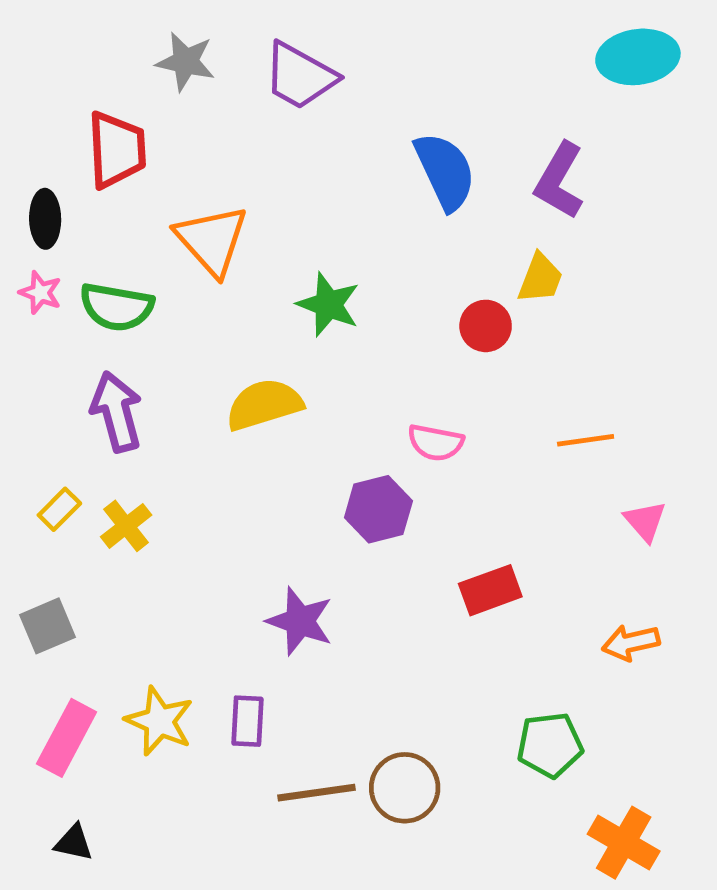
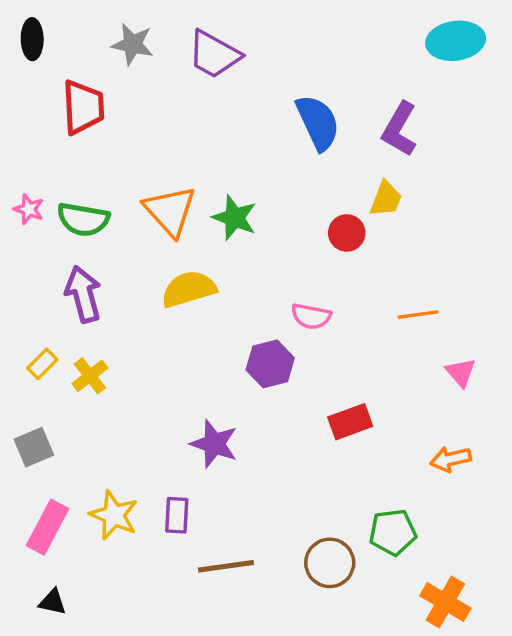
black ellipse: (45, 219) -> (32, 39), moved
orange triangle: (212, 240) -> (170, 211), moved
brown circle: (405, 788) -> (330, 563), moved

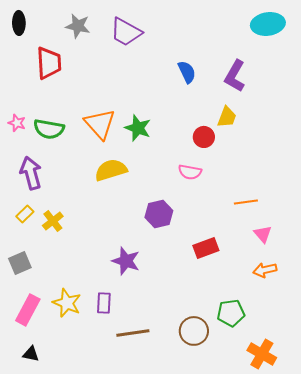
blue semicircle: (318, 122) -> (187, 72), size x0.7
purple arrow: (83, 294) -> (31, 173), moved
orange line: (418, 315) -> (246, 202), moved
pink semicircle: (311, 316) -> (190, 172), moved
pink triangle: (461, 372) -> (263, 234), moved

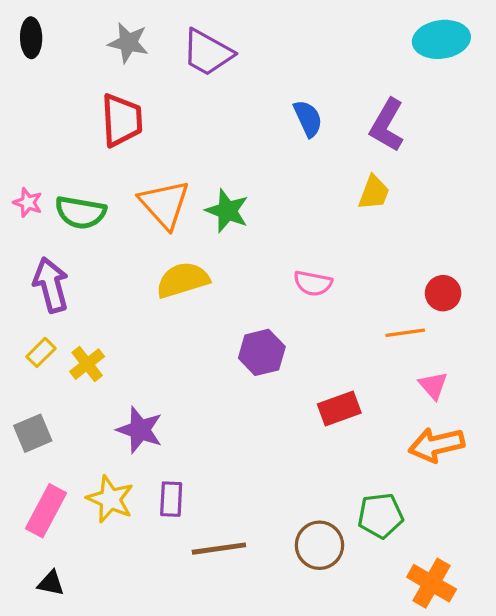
red trapezoid: (49, 63) -> (122, 120), moved
red circle: (204, 137) -> (443, 293), moved
purple star: (126, 261) -> (140, 430), moved
orange arrow: (265, 270) -> (436, 445), size x1.4

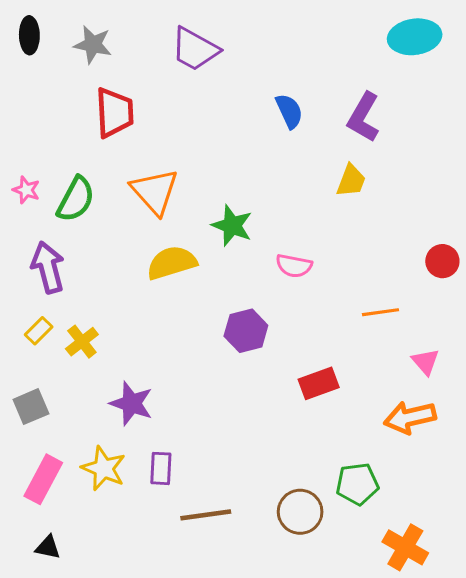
gray star: (128, 43) -> (93, 45), moved
green star: (227, 211) -> (232, 226), moved
green semicircle: (81, 212) -> (76, 199), turned -72
red circle: (443, 293) -> (442, 261), moved
pink triangle: (433, 385) -> (425, 362), moved

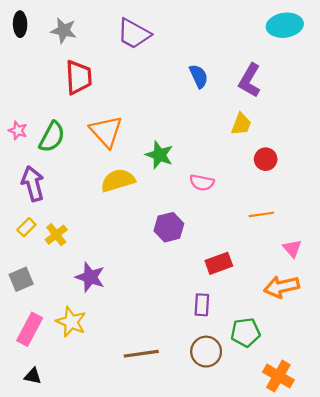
red circle: (442, 261) -> (266, 159), moved
purple rectangle: (161, 468) -> (202, 305), moved

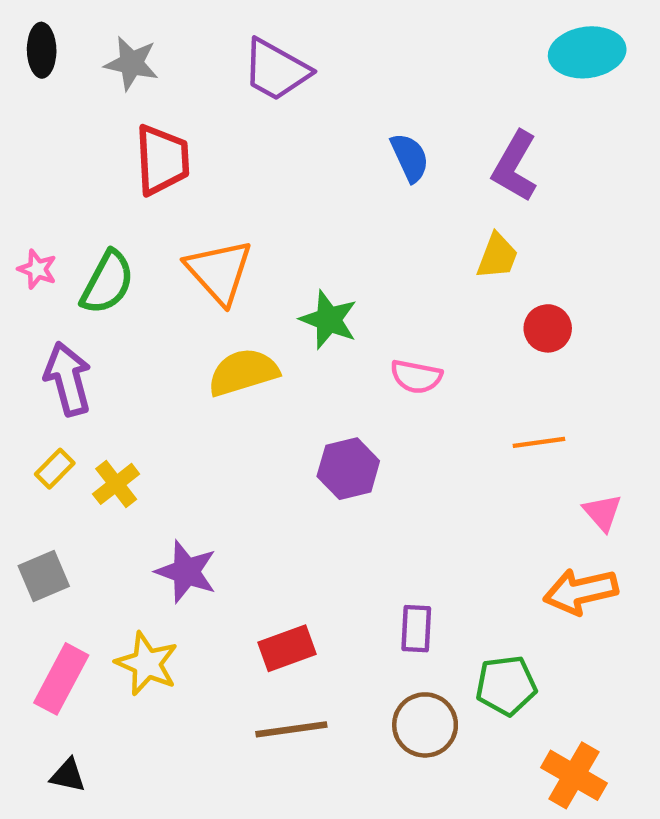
red rectangle: (219, 263) -> (287, 648), moved

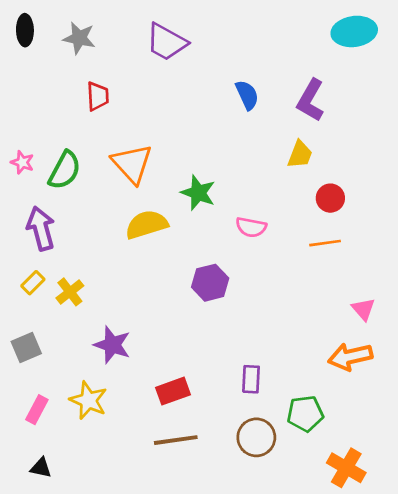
red trapezoid: (162, 160) -> (98, 96), size x0.7
orange line: (539, 442) -> (325, 243), moved
pink rectangle: (61, 679) -> (37, 410), size x0.7

